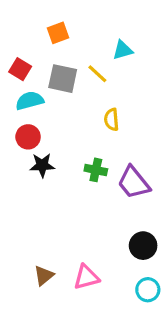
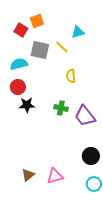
red square: (20, 69) -> (21, 30), moved

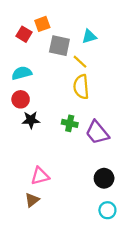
yellow line: (62, 47) -> (80, 62), moved
gray square: (40, 50) -> (59, 46), moved
yellow semicircle: (71, 76) -> (81, 87), size x1.5
pink triangle: (55, 176) -> (40, 176), moved

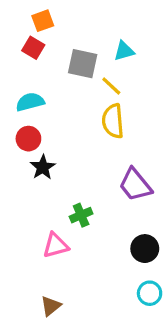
orange square: (42, 24) -> (43, 21), moved
black star: (31, 120) -> (43, 167), turned -30
green cross: (70, 123) -> (81, 215), moved, turned -35
brown triangle: (32, 200) -> (51, 306), moved

